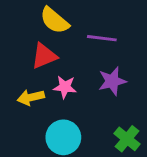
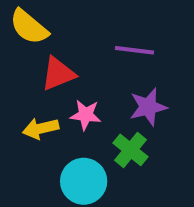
yellow semicircle: (54, 20) -> (29, 27), moved
green cross: (127, 139) -> (131, 150), moved

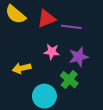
red triangle: (58, 74) -> (46, 19), moved
pink star: (86, 115) -> (52, 52), moved

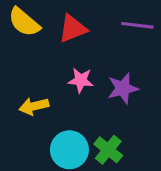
purple line: (71, 27) -> (137, 25), moved
green cross: (69, 80) -> (108, 150), moved

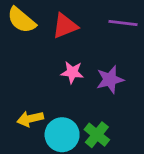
yellow arrow: (34, 106) -> (30, 119), moved

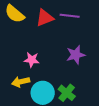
purple line: (123, 23) -> (70, 16), moved
pink star: (72, 72) -> (32, 60), moved

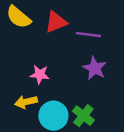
purple line: (70, 16) -> (88, 35), moved
purple star: (76, 55) -> (95, 68), turned -30

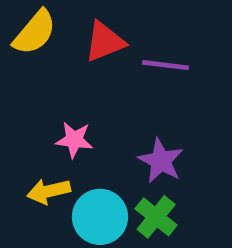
yellow semicircle: (19, 17) -> (35, 32), turned -90
purple star: (95, 68) -> (161, 161), moved

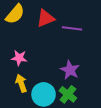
pink star: (74, 140) -> (19, 58), moved
yellow arrow: (49, 191) -> (21, 83), turned 84

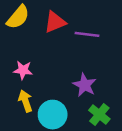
green cross: (68, 94) -> (99, 115), moved

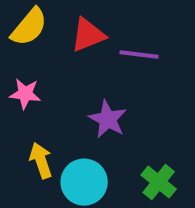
pink star: (23, 70) -> (25, 94), moved
purple star: (85, 85) -> (108, 119), moved

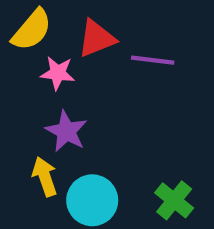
pink star: (25, 94) -> (58, 73), moved
purple star: (108, 119) -> (66, 131), moved

